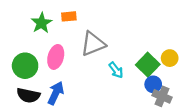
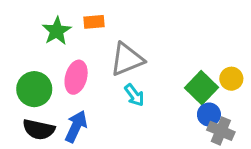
cyan arrow: (116, 70) -> (134, 95), moved

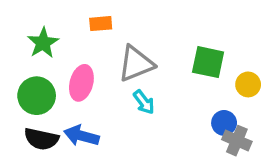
green star: (57, 31) -> (43, 43), moved
green square: (201, 88) -> (208, 62), moved, turned -32
blue arrow: (76, 126) -> (81, 136), turned -100

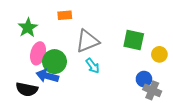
pink ellipse: (81, 83) -> (38, 53), moved
green circle: (37, 96) -> (55, 62), moved
blue arrow: (81, 136) -> (47, 76), moved

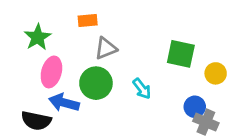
gray triangle: (87, 41) -> (106, 48), moved, size x0.7
green circle: (55, 62) -> (96, 83), moved
cyan arrow: (93, 66) -> (142, 89), moved

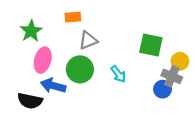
gray cross: (206, 122) -> (172, 76), moved

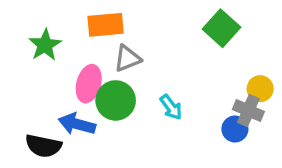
orange rectangle: (73, 17) -> (106, 25), size x1.5
green square: (151, 45) -> (221, 28), moved, turned 30
pink ellipse: (43, 60) -> (89, 84), moved

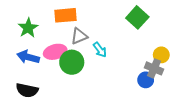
pink ellipse: (89, 84) -> (55, 52), turned 60
cyan arrow: (171, 107) -> (100, 50), moved
blue arrow: (77, 124) -> (28, 57), moved

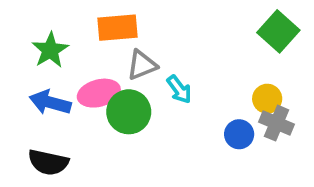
green square: (137, 17) -> (278, 31), moved
yellow circle: (161, 55) -> (267, 99), moved
blue circle: (146, 80) -> (239, 134), moved

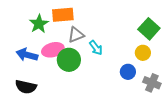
green square: (278, 31) -> (149, 29), moved
green star: (50, 50) -> (39, 24), moved
gray cross: (277, 123) -> (152, 83), moved

